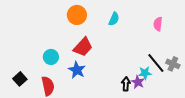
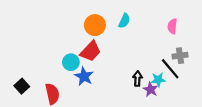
orange circle: (77, 15) -> (95, 25), moved
cyan circle: (51, 57) -> (71, 62), moved
gray cross: (173, 64) -> (180, 56), moved, turned -32
black arrow: (126, 84) -> (137, 79), moved

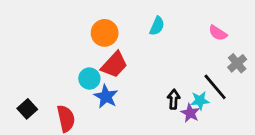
orange circle: (95, 25) -> (105, 33), moved
pink semicircle: (172, 26) -> (218, 33), turned -64
gray cross: (180, 56) -> (237, 63), moved, turned -32

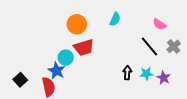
red trapezoid: (114, 65) -> (84, 47), turned 30
black line: (215, 87) -> (149, 46), moved
blue star: (106, 96) -> (57, 71), moved
purple star: (190, 113) -> (164, 78), moved

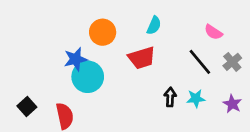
red trapezoid: (84, 47) -> (142, 58), moved
cyan circle: (66, 58) -> (88, 77), size x1.5
blue star: (57, 71) -> (76, 59), moved, turned 30
purple star: (164, 78) -> (232, 104), moved

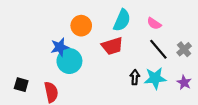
cyan semicircle: (154, 25) -> (122, 20), size x1.5
pink semicircle: (213, 32) -> (154, 24), moved
cyan star: (196, 98) -> (155, 78), size x1.5
black square: (27, 106) -> (21, 85), turned -32

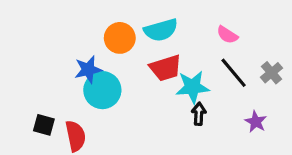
cyan semicircle: (122, 20) -> (161, 30), moved, turned 50
cyan star: (155, 78) -> (192, 87), moved
purple star: (184, 82) -> (256, 122), moved
black square: (21, 85) -> (44, 125), moved

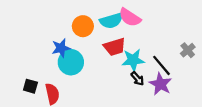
pink semicircle: (227, 35) -> (130, 17), moved, size x1.5
black line: (234, 73) -> (162, 65), moved
black arrow: (199, 114) -> (137, 79), turned 136
purple star: (256, 122) -> (160, 84), moved, size x1.5

